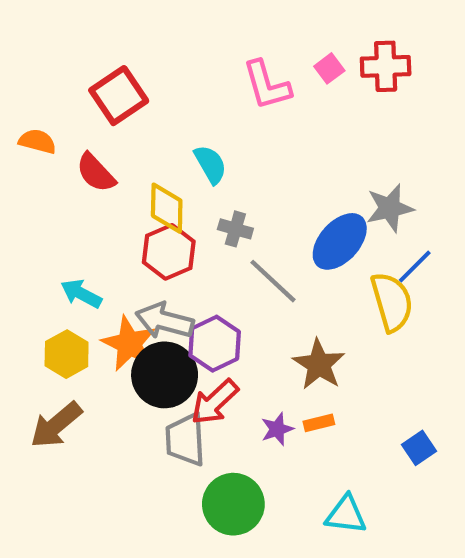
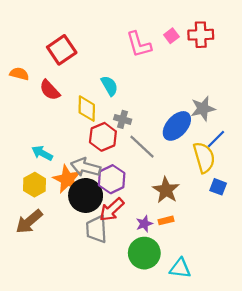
red hexagon: (169, 252) -> (103, 137), moved
blue square: (419, 448) -> (218, 187), moved, turned -35
green circle: (233, 504) -> (144, 253), moved

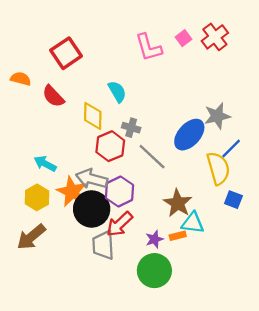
red cross: (201, 35) -> (215, 37), turned -35
cyan triangle: (180, 268) -> (193, 223), moved

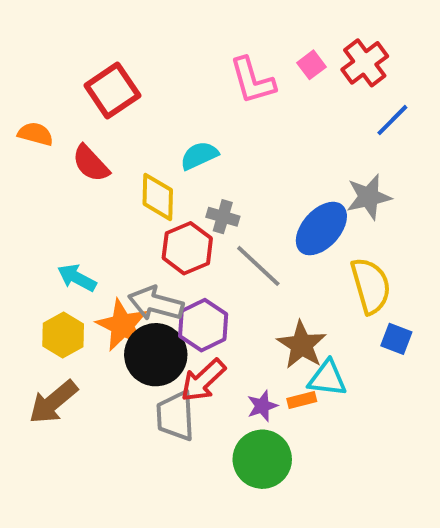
cyan semicircle: (117, 92) -> (199, 156), turned -85
blue line: (231, 149) -> (392, 120), moved

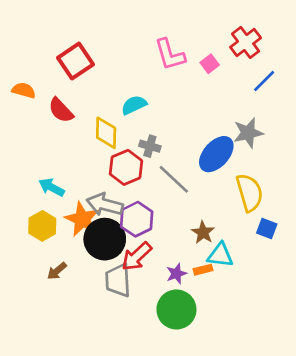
pink square: (312, 65) -> (210, 64), moved
brown star: (302, 345) -> (203, 232), size x0.7
brown arrow: (53, 402) -> (57, 271), moved, size x0.6

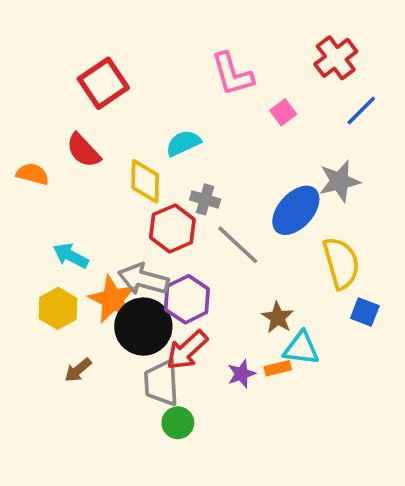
pink square: (210, 64) -> (283, 112), moved
orange semicircle: (24, 90) -> (33, 174), moved
green circle: (176, 310) -> (178, 423), moved, size x0.6

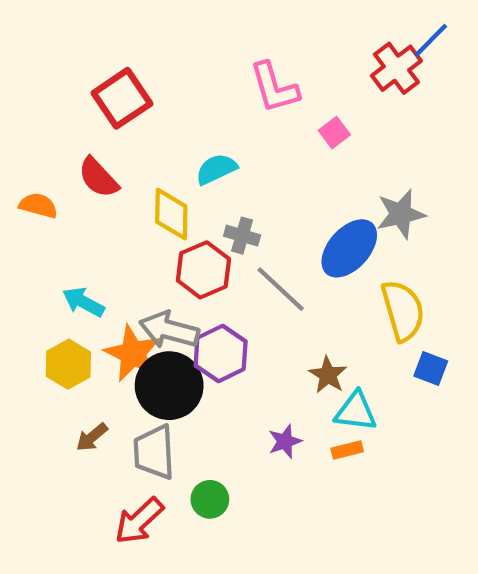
blue line: (361, 110) -> (431, 40), moved
red arrow: (187, 350) -> (139, 521), moved
orange rectangle: (278, 368) -> (347, 450), moved
gray trapezoid: (162, 383) -> (154, 452), moved

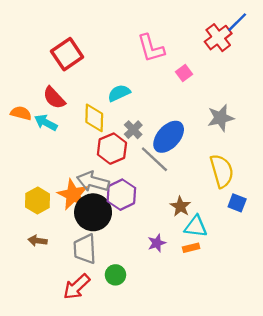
gray cross: (242, 236) -> (133, 130), turned 30
blue ellipse: (349, 248) -> (169, 137), moved
cyan arrow: (83, 302) -> (46, 123), moved
brown arrow: (92, 437) -> (38, 241), moved, turned 48

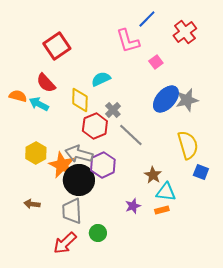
blue line: (237, 22) -> (147, 19), moved
blue ellipse: (169, 137) -> (166, 99), moved
yellow hexagon: (38, 201) -> (36, 153), moved

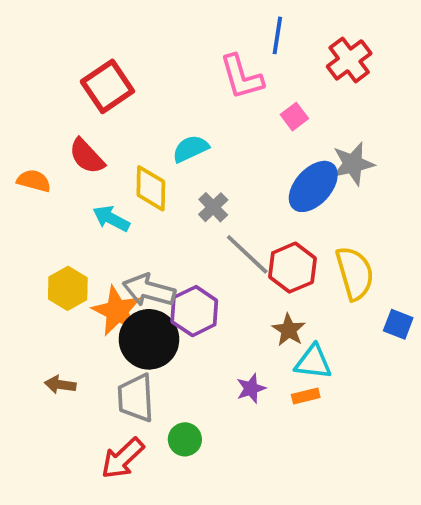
blue line: (147, 19) -> (277, 35), turned -36
gray star: (187, 100) -> (353, 164), moved
cyan arrow: (39, 104) -> (111, 219), moved
red hexagon: (95, 126) -> (292, 268), moved
blue square: (201, 172) -> (398, 324), moved

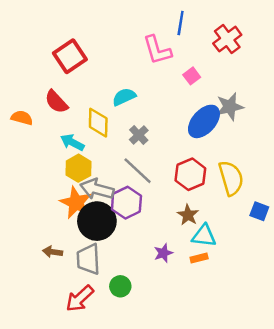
gray line: (247, 254) -> (138, 171), moved
yellow hexagon: (68, 288) -> (78, 168), moved
brown arrow: (60, 385) -> (53, 252), moved

